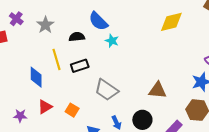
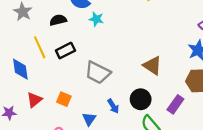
brown triangle: (158, 90) -> (152, 65), turned 36

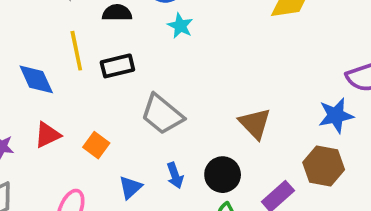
blue diamond: (20, 69) -> (36, 79), turned -30

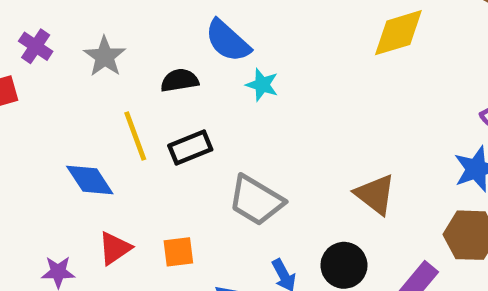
orange square: (96, 145) -> (178, 252), turned -35

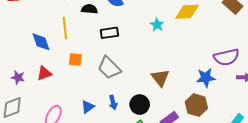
cyan star: (262, 85) -> (157, 25), moved
black rectangle: (190, 148) -> (109, 33), moved
orange square: (178, 252) -> (75, 60), moved

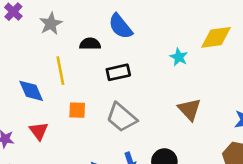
red triangle: (44, 73) -> (39, 131), turned -42
brown triangle: (160, 78) -> (189, 109), moved

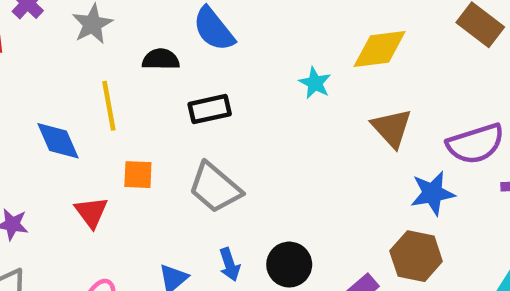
brown triangle: (189, 109) -> (392, 128), moved
red triangle: (39, 131) -> (91, 212), moved

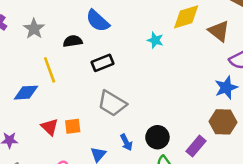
brown triangle: (392, 128) -> (219, 31), moved
blue diamond: (58, 141) -> (26, 93), turned -60
orange square: (138, 175) -> (73, 126), moved

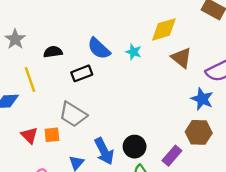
blue semicircle: (98, 21) -> (99, 48), moved
brown triangle: (219, 31) -> (181, 58), moved
blue star: (226, 88) -> (202, 99), turned -30
gray trapezoid: (112, 103) -> (73, 114), moved
blue arrow: (126, 142) -> (104, 151), size x1.6

